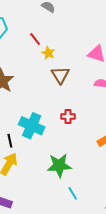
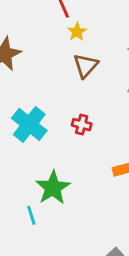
green star: (59, 165) -> (53, 188), turned 30
cyan line: (73, 193) -> (31, 215), moved

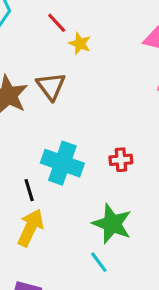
brown triangle: (86, 66) -> (51, 86), moved
red cross: (82, 125) -> (121, 160), moved

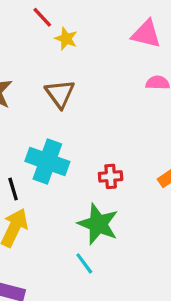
brown triangle: (51, 86) -> (60, 94), moved
red cross: (121, 160) -> (111, 176), moved

